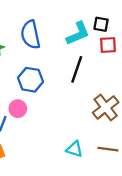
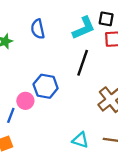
blue semicircle: (30, 35) -> (38, 29), size x0.7
blue hexagon: (30, 80) -> (46, 86), moved

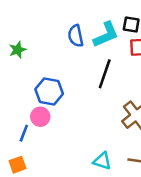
blue semicircle: (38, 29) -> (76, 36), moved
blue hexagon: (46, 86) -> (49, 91), moved

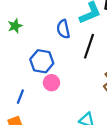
blue semicircle: (76, 36) -> (63, 29), moved
pink circle: (40, 117) -> (51, 83), moved

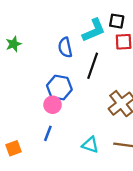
blue hexagon: (42, 61) -> (59, 88), moved
blue line: (20, 97) -> (48, 133), moved

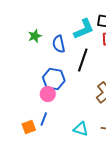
green star: (14, 44) -> (35, 36), moved
orange square: (14, 148) -> (29, 127), moved

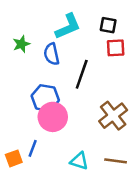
cyan L-shape: (84, 29) -> (68, 26), moved
pink circle: (48, 94) -> (53, 117), moved, size x1.5

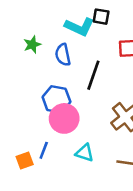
black square: (108, 25) -> (101, 17), moved
cyan L-shape: (68, 26) -> (79, 27), turned 48
cyan triangle: (79, 161) -> (84, 153), moved

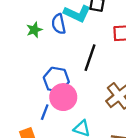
blue semicircle: (63, 55) -> (59, 24), moved
blue line: (44, 150) -> (45, 112), moved

